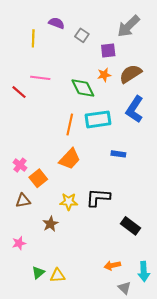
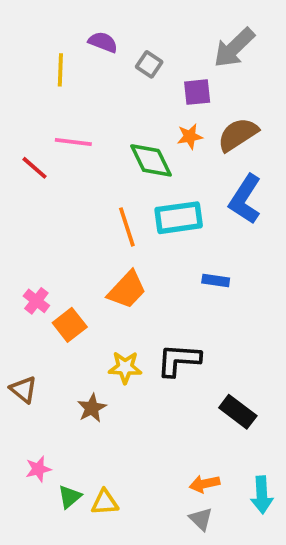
orange line: (70, 125) -> (127, 227), turned -30
brown triangle: (23, 201) -> (23, 390), moved, turned 49
pink star: (19, 243) -> (38, 469), moved
gray triangle: (124, 288) -> (201, 519), moved

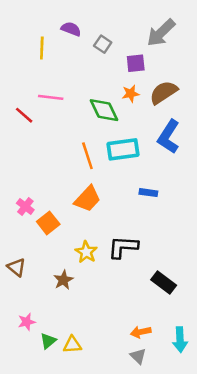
yellow star: (125, 367) -> (86, 252), turned 30

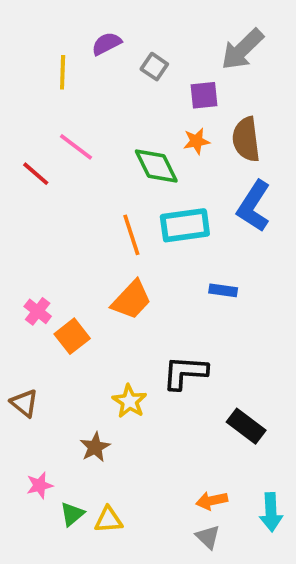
purple semicircle: (71, 29) -> (107, 44), turned -48
brown semicircle: (164, 92) -> (246, 139), turned -64
pink line: (51, 97) -> (76, 147), turned 30
yellow star: (86, 252) -> (129, 401), moved
brown star: (63, 280) -> (95, 447), moved

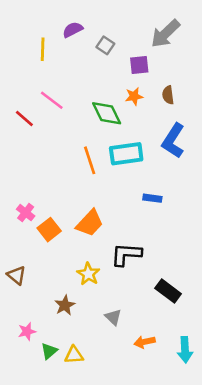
brown semicircle: (246, 139) -> (168, 95), size x0.6
orange trapezoid: (131, 300) -> (90, 223), moved
gray triangle: (208, 537) -> (113, 317), moved

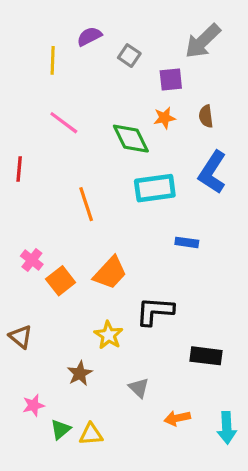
red line: (24, 118) -> (19, 169), moved, turned 54
orange line: (90, 160) -> (86, 204), moved
black rectangle: (168, 291) -> (206, 356), turned -30

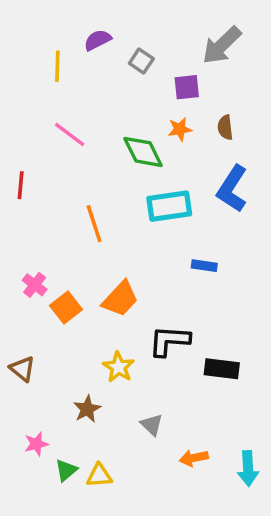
black rectangle: (206, 356) -> (222, 369), moved

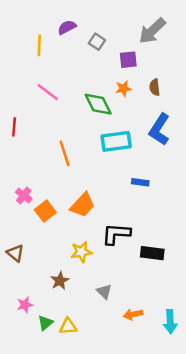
yellow star: (119, 367) -> (81, 252), turned 30

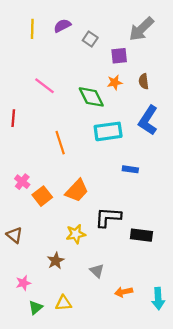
yellow line: (39, 45) -> (32, 29), moved
green triangle: (45, 323) -> (36, 307), moved

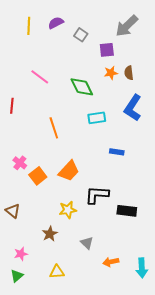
orange star: (115, 82) -> (111, 73), moved
cyan rectangle: (108, 131) -> (97, 118), size x0.7
green triangle: (36, 307) -> (17, 276), moved

